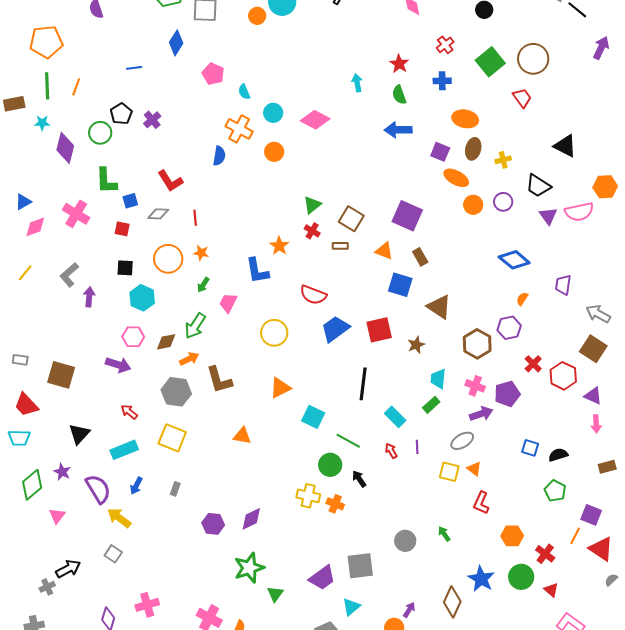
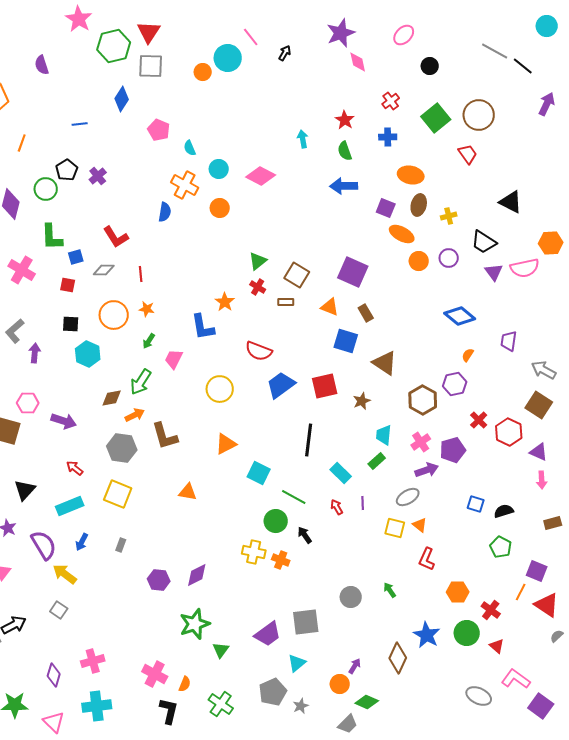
pink hexagon: (133, 337) -> (28, 403), moved
pink cross: (475, 386) -> (421, 442), turned 36

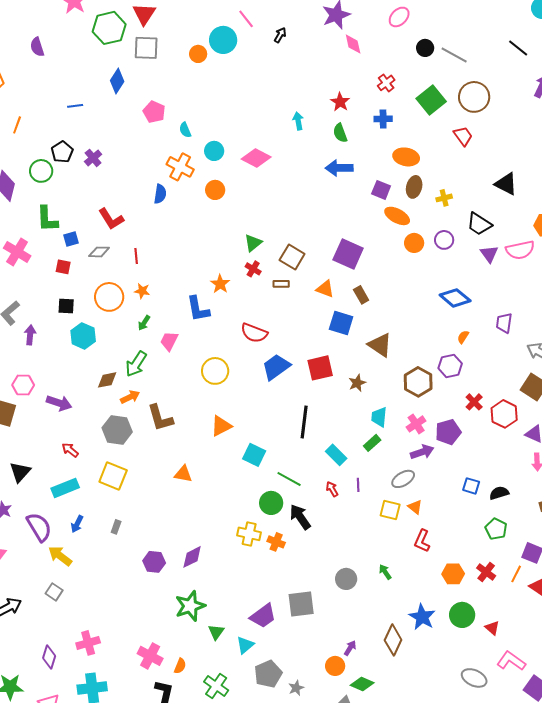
gray line: (495, 51) -> (454, 55), moved
black arrow: (305, 535) -> (300, 517), size x1.5
red cross: (491, 610) -> (486, 572), moved
cyan triangle: (297, 663) -> (245, 645), moved

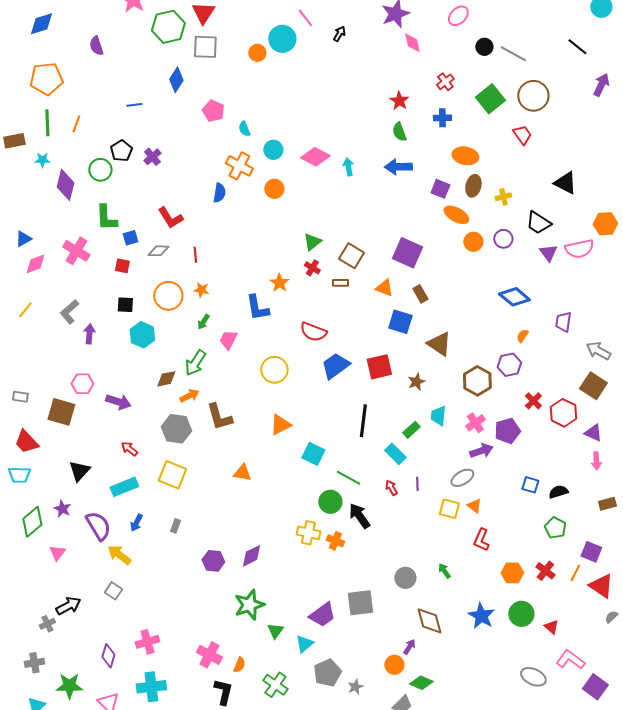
cyan arrow: (298, 121) -> (348, 167), moved
green rectangle: (372, 443) -> (411, 430), moved
brown diamond: (393, 640) -> (429, 621), moved, turned -40

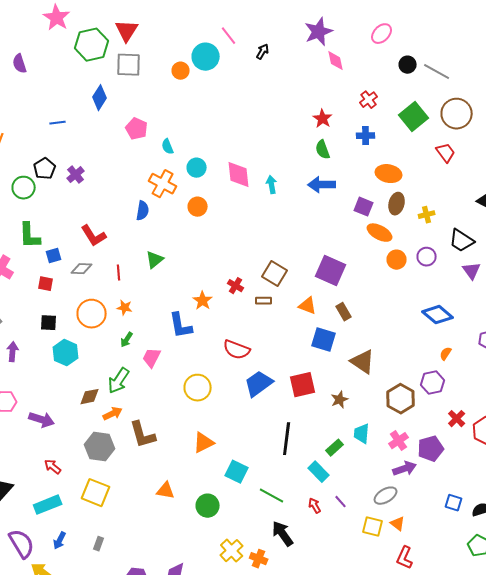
pink diamond: (315, 157) -> (239, 175), turned 56
green triangle: (312, 242) -> (155, 260), moved
purple line: (417, 484) -> (341, 502), turned -40
green circle: (330, 502) -> (208, 506), moved
yellow cross: (308, 533) -> (232, 551), turned 35

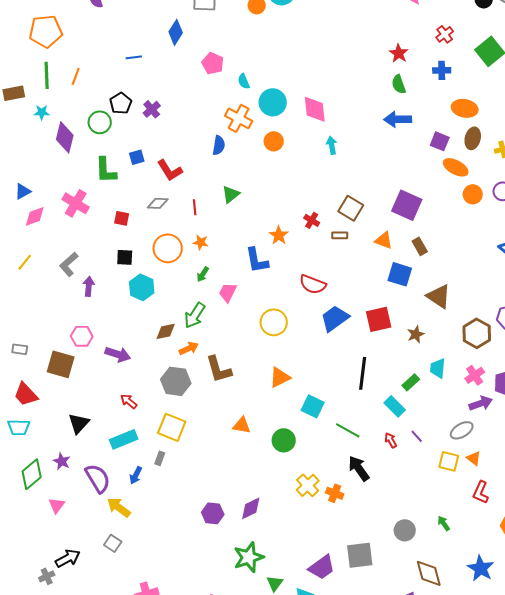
cyan circle: (197, 168) -> (273, 102), size x1.4
cyan arrow: (272, 185) -> (332, 145), moved
blue square: (54, 256) -> (137, 157), moved
gray rectangle: (99, 544) -> (160, 458), moved

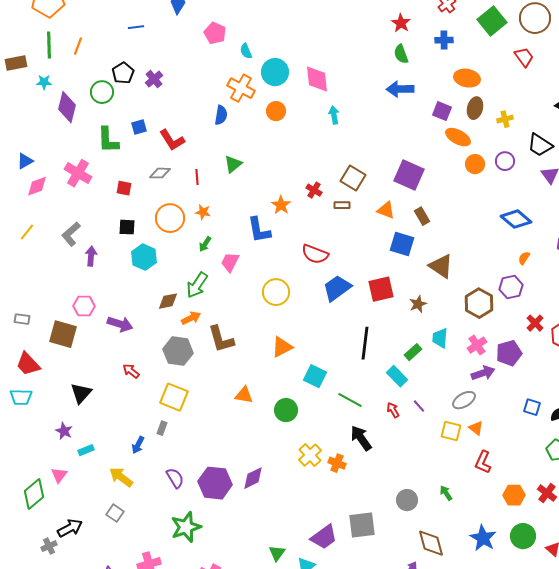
cyan rectangle: (124, 439) -> (86, 450), moved, size x0.6
green diamond: (32, 474) -> (34, 494), moved
purple semicircle: (98, 478) -> (175, 478), moved, size x0.7
purple hexagon: (213, 513) -> (215, 483), size x1.5
green star: (249, 557) -> (186, 527), moved

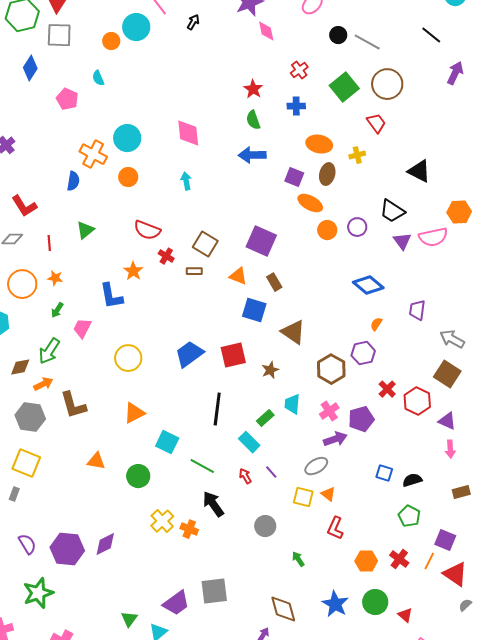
cyan semicircle: (246, 51) -> (98, 78), moved
pink diamond: (317, 79) -> (188, 133), moved
yellow cross: (505, 119) -> (357, 155), moved
red semicircle: (315, 254) -> (147, 230), moved
gray circle: (407, 500) -> (265, 526), moved

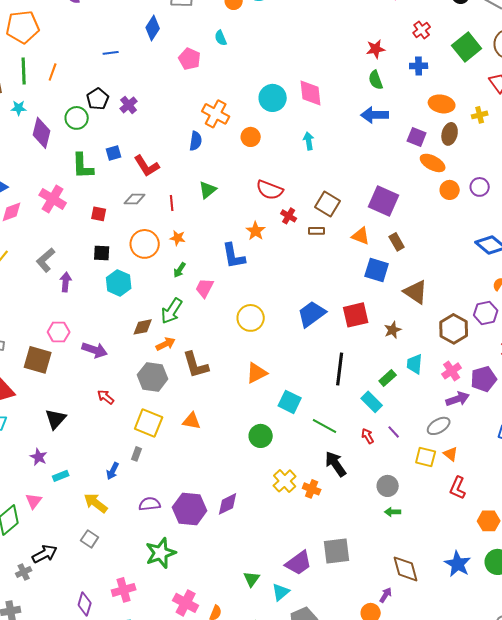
red star: (253, 89) -> (376, 49), turned 30
cyan circle: (127, 138) -> (273, 98), moved
orange triangle: (96, 461) -> (192, 421), moved
purple semicircle: (27, 544) -> (150, 504), turned -65
green arrow: (298, 559) -> (393, 512), moved, turned -56

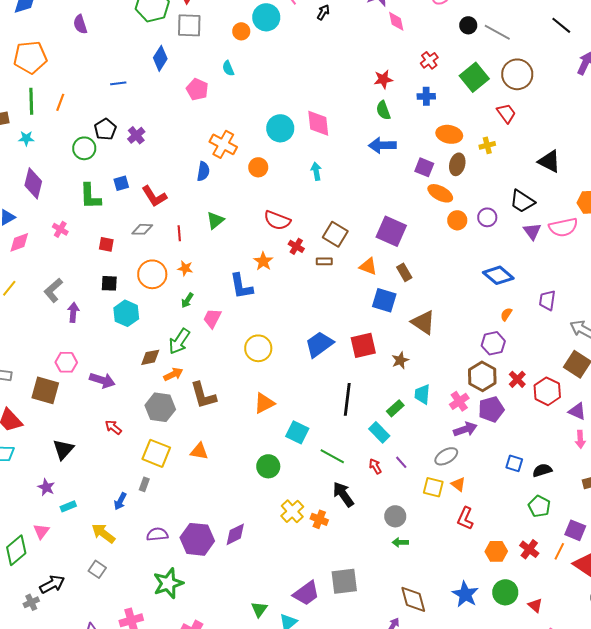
purple diamond: (42, 133) -> (33, 183), moved
pink cross: (53, 199) -> (60, 229), size x0.6
brown hexagon: (454, 329) -> (482, 376), moved

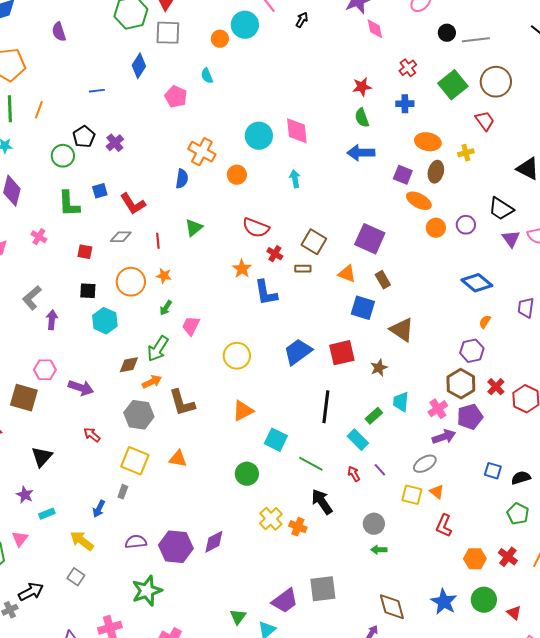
gray line: (497, 32) -> (476, 40), turned -36
blue L-shape: (241, 286) -> (266, 293), moved

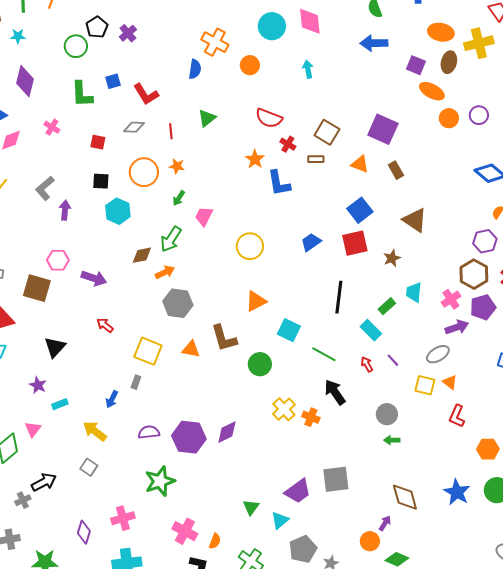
yellow cross: (466, 153) -> (479, 43), size x1.8
blue square: (363, 308) -> (360, 210), moved, turned 35
blue trapezoid: (298, 352) -> (311, 242), size x0.7
brown L-shape: (182, 403) -> (224, 338), moved
gray hexagon: (139, 415) -> (178, 303), moved

